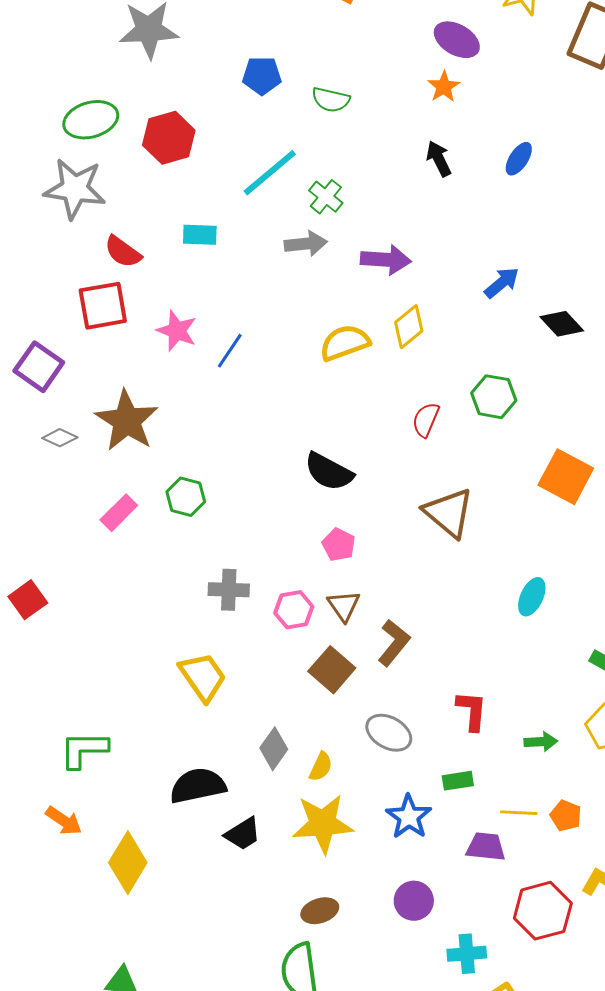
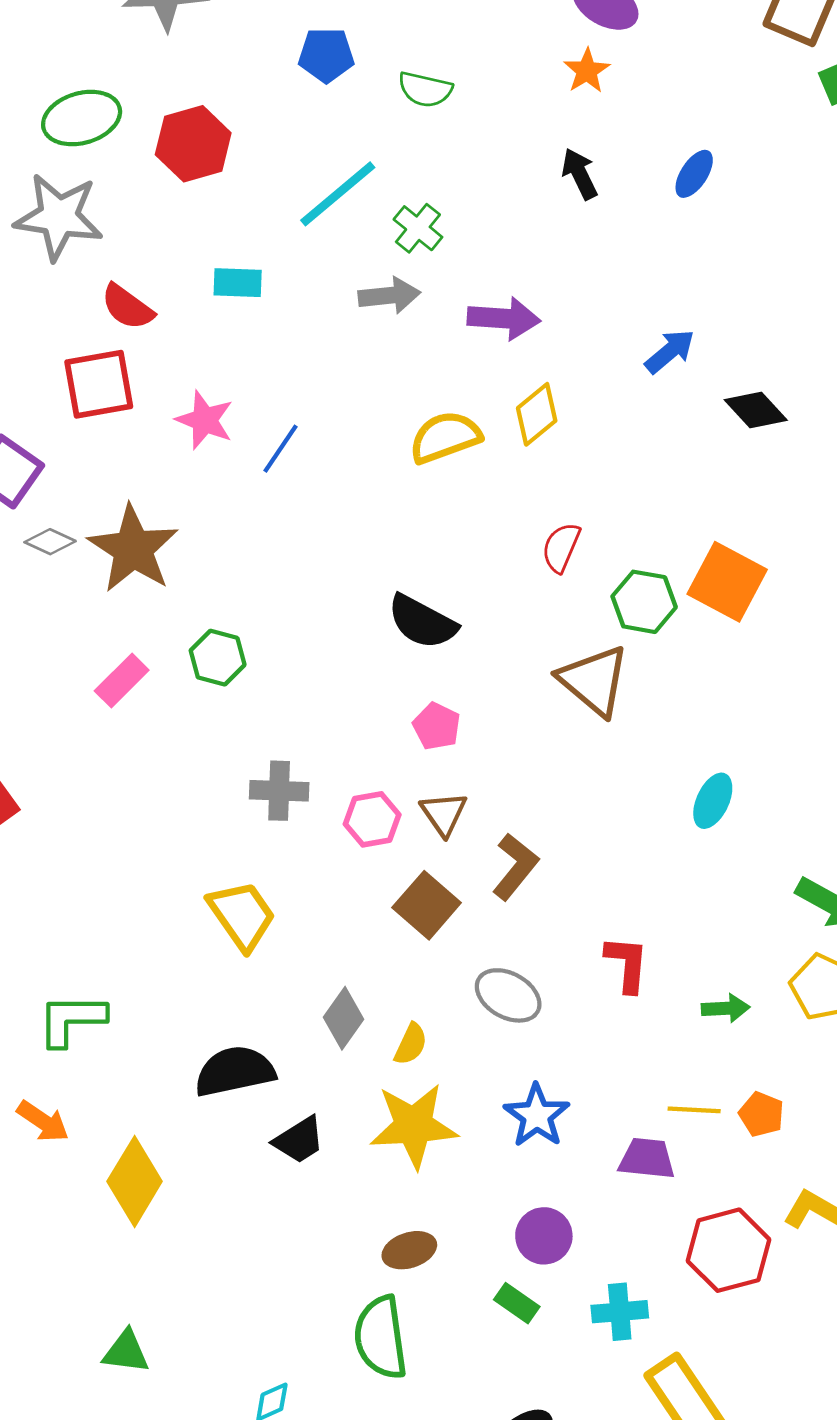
green hexagon: (494, 397) -> (644, 602), moved
gray diamond: (60, 438) -> (50, 542), moved
orange square: (566, 477) -> (727, 582), moved
green rectangle: (458, 781) -> (517, 1303), moved, turned 44

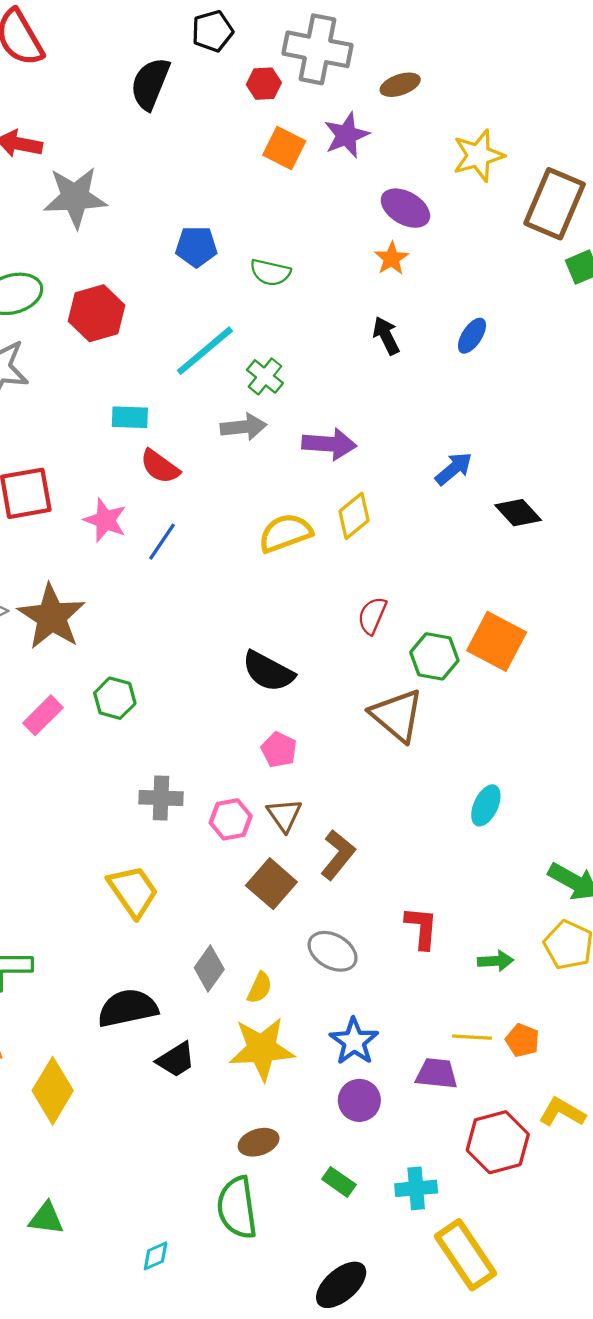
red semicircle: (127, 307) -> (160, 467), moved
purple circle: (544, 1236) -> (359, 1100), moved

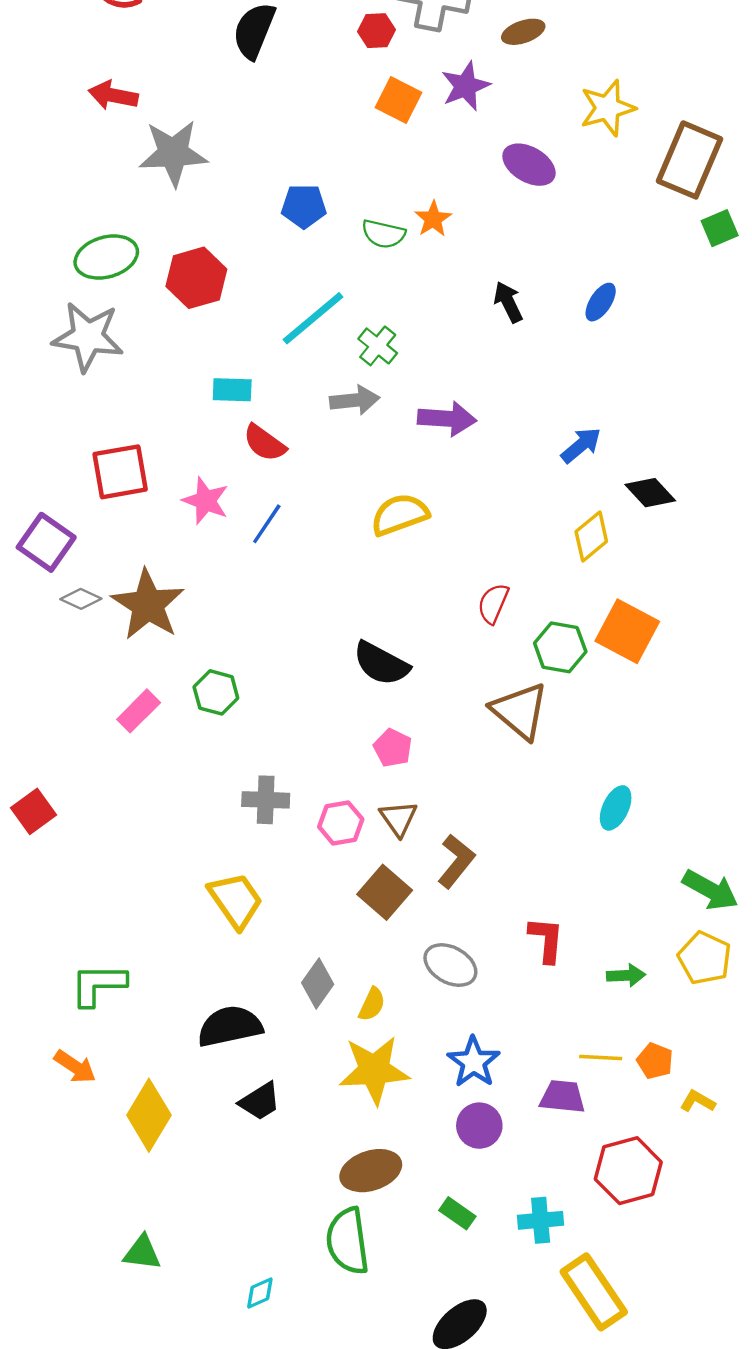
orange star: (392, 258) -> (433, 219), moved
yellow diamond: (354, 516) -> (591, 537), moved
black trapezoid: (176, 1060) -> (260, 1101), moved
yellow L-shape: (562, 1112) -> (698, 1101), moved, size x0.7
brown ellipse: (259, 1142) -> (371, 1171), size x1.4

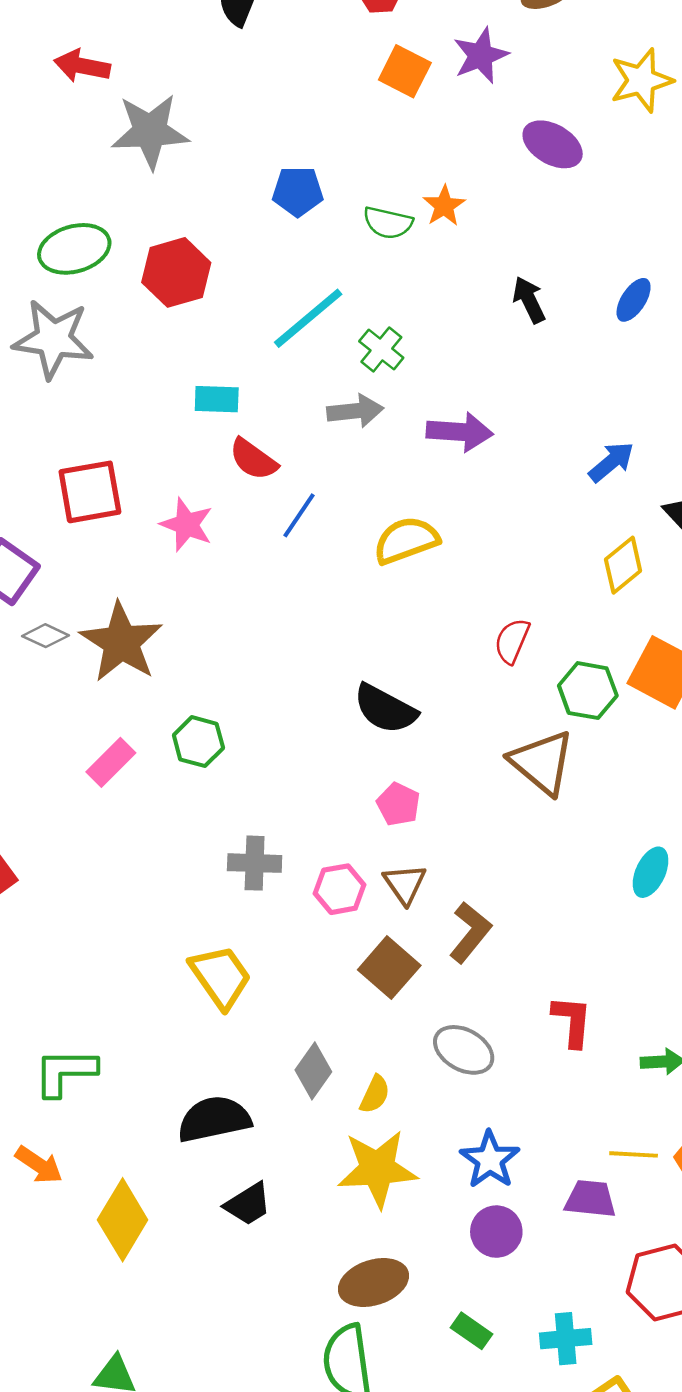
blue line: (267, 524) -> (299, 515), moved

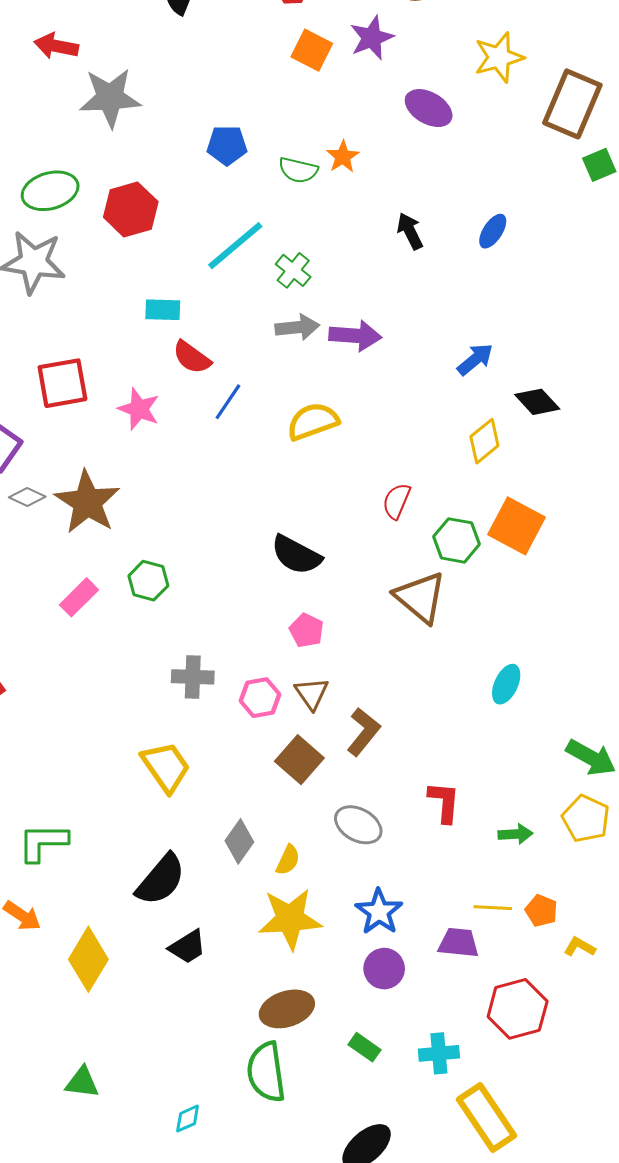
gray arrow: (355, 411) -> (297, 327), moved
black semicircle: (214, 1119) -> (161, 880), turned 142

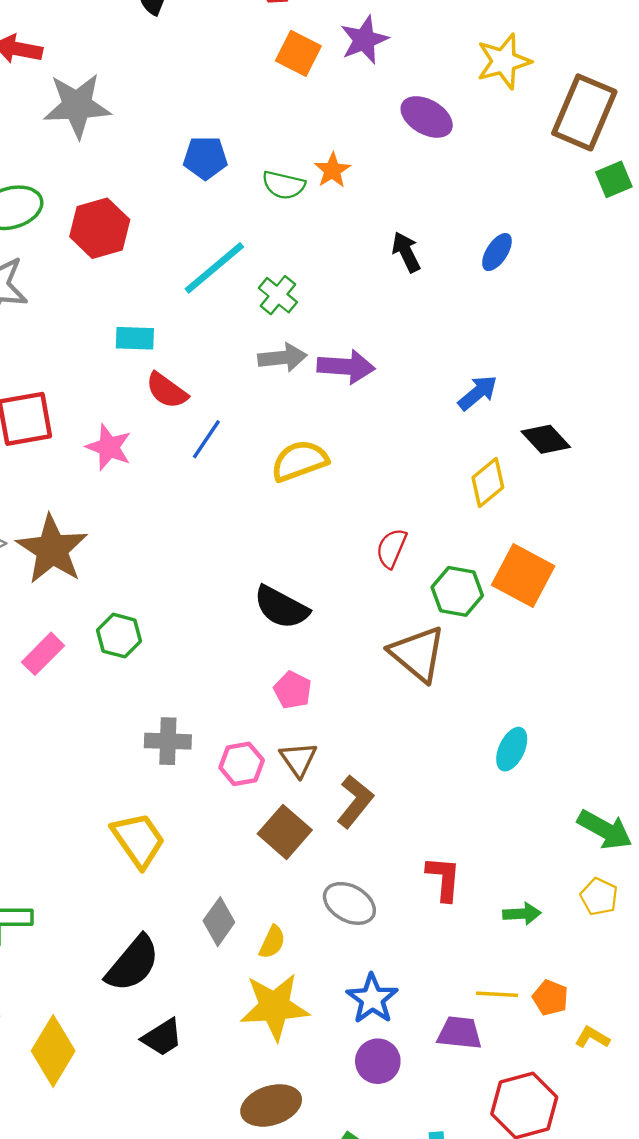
yellow pentagon: (586, 819) -> (599, 897), size x0.7

